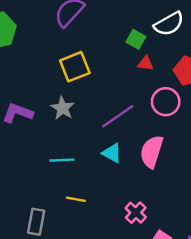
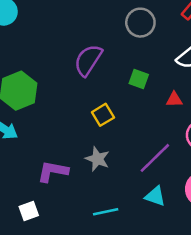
green square: (136, 39) -> (139, 79), moved
yellow square: (75, 67) -> (103, 115), size x0.7

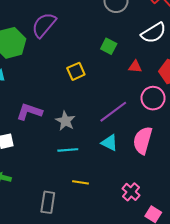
purple semicircle: (88, 60) -> (44, 25), moved
gray star: (97, 159) -> (65, 121), moved

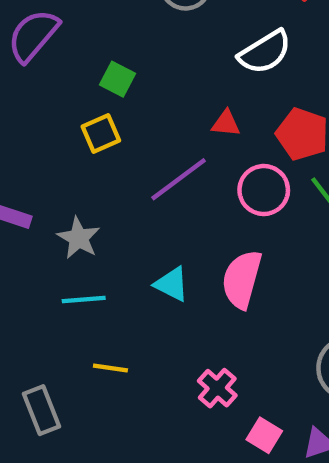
green square: (109, 46) -> (118, 79), moved
purple line: (113, 112) -> (179, 179), moved
gray rectangle: (48, 202) -> (42, 410), turned -30

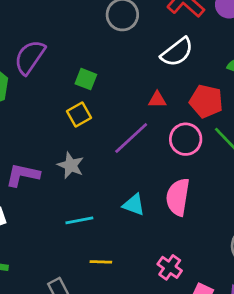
gray star: (79, 238) -> (71, 165), moved

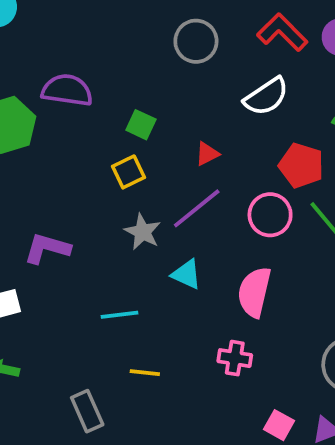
purple semicircle: (30, 57) -> (67, 90), turned 60
red triangle: (157, 100) -> (207, 154), moved, turned -30
gray star: (71, 165) -> (143, 232), moved
cyan triangle: (134, 205) -> (186, 274), moved
pink cross: (170, 267) -> (235, 358), moved, turned -30

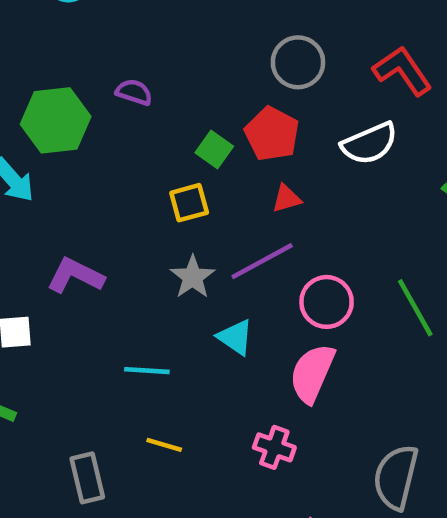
purple semicircle: (67, 90) -> (134, 92), size x0.6
red pentagon: (301, 165) -> (272, 134), moved
pink circle: (270, 215) -> (327, 302), moved

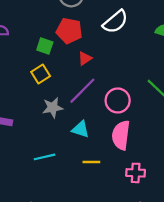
gray star: (193, 277) -> (53, 108), turned -30
yellow line: (164, 445) -> (91, 162), moved
pink cross: (274, 447) -> (136, 173), moved

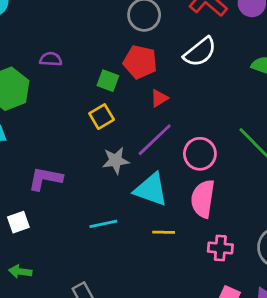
cyan triangle: (81, 129) -> (151, 190), size x1.5

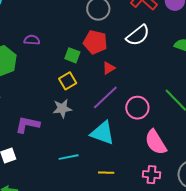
gray star: (116, 160) -> (62, 108), moved
pink semicircle: (203, 199) -> (156, 142), moved, turned -40
yellow line: (164, 232) -> (106, 173), moved

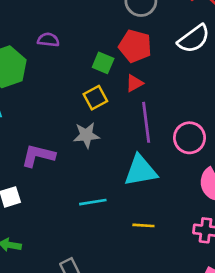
red triangle: (109, 68) -> (134, 83), moved
purple line: (105, 97) -> (146, 122), turned -56
cyan triangle: (103, 133) -> (140, 171), turned -32

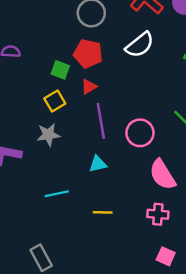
cyan triangle: (140, 171) -> (98, 164), size x0.6

